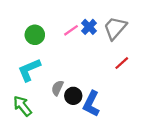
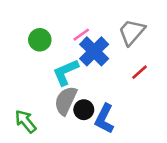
blue cross: (89, 27) -> (94, 51), moved, size x1.6
cyan L-shape: (29, 70) -> (66, 72), moved
gray semicircle: (57, 88) -> (66, 101), size x1.6

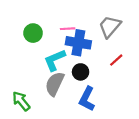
pink line: (81, 35) -> (68, 29), turned 32
blue cross: (94, 51) -> (78, 43), turned -35
black circle: (84, 110) -> (81, 72), moved

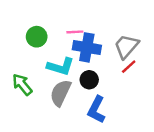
gray trapezoid: (110, 27) -> (126, 46), moved
cyan L-shape: (55, 60) -> (61, 67), turned -140
green arrow: (21, 101) -> (22, 85), moved

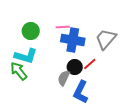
cyan L-shape: (61, 67) -> (26, 56), moved
red line: (129, 67) -> (90, 64), moved
gray semicircle: (61, 93) -> (64, 78), moved, size x0.7

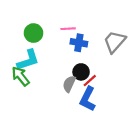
blue cross: (73, 40) -> (79, 43), size x0.7
cyan L-shape: (26, 56) -> (28, 60), turned -35
red line: (90, 64) -> (90, 81), moved

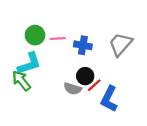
pink line: (68, 29) -> (58, 39), moved
gray semicircle: (69, 84) -> (73, 89), turned -98
blue L-shape: (88, 99) -> (109, 99), moved

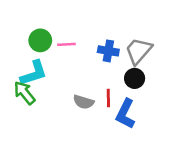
blue cross: (83, 45) -> (108, 51), moved
black circle: (85, 76) -> (135, 78), moved
red line: (94, 85) -> (108, 98), turned -49

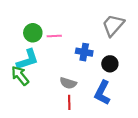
blue cross: (108, 51) -> (84, 52), moved
gray trapezoid: (138, 51) -> (113, 25), moved
red line: (108, 98) -> (69, 102), moved

